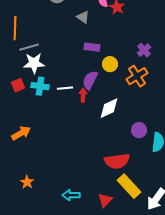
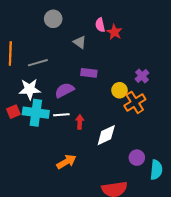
gray line: (29, 47) -> (38, 63), moved
yellow circle: (110, 64) -> (119, 90), moved
purple semicircle: (90, 80) -> (64, 90), moved, turned 36
cyan cross: (40, 86) -> (36, 113), size x1.4
orange arrow: (21, 133) -> (66, 162), moved

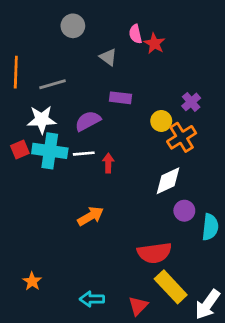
white diamond: (106, 135) -> (168, 181), moved

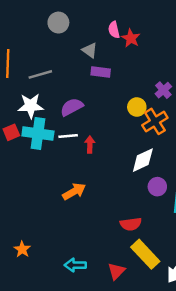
purple rectangle: (120, 98) -> (101, 72), moved
red semicircle: (154, 253) -> (131, 224), size x0.7

